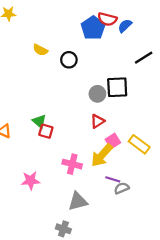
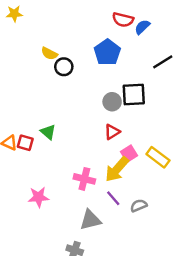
blue pentagon: (93, 28) -> (107, 52), moved
black circle: (69, 60) -> (64, 67), moved
red square: (46, 131) -> (25, 143), moved
purple line: (113, 179) -> (113, 198), moved, turned 32

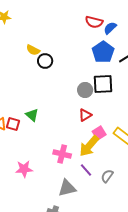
blue pentagon: (107, 52) -> (103, 52), moved
gray semicircle: (139, 206) -> (107, 176), turned -32

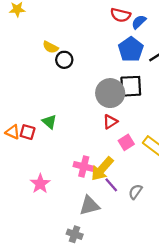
gray circle: (85, 90) -> (110, 93), size x1.6
yellow arrow: (89, 146) -> (102, 169), moved
pink star: (24, 169) -> (40, 184), turned -30

